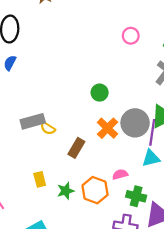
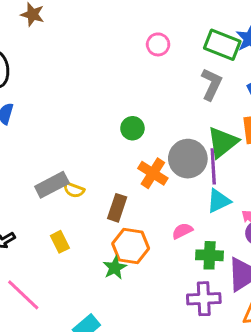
yellow rectangle: (40, 179) -> (60, 242), moved
orange hexagon: (95, 190) -> (131, 246), moved

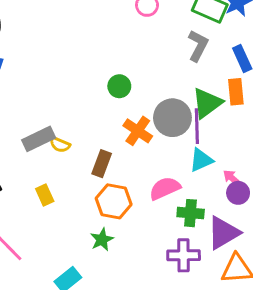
pink semicircle: (182, 231) -> (165, 188), size x1.5
green star: (115, 268) -> (102, 240), moved

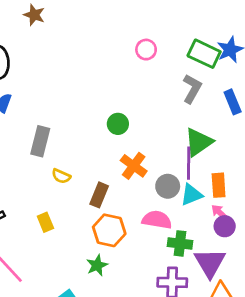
orange rectangle: (236, 92) -> (219, 185), moved
gray circle: (172, 118) -> (168, 186), moved, size x0.7
gray rectangle: (39, 139) -> (40, 141), moved, turned -52
pink semicircle: (165, 188) -> (157, 220), turned 32
purple triangle: (223, 233) -> (210, 263), turned -32

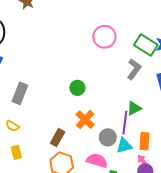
pink circle: (146, 50) -> (104, 37), size x1.5
green triangle: (199, 142) -> (134, 108), size x0.7
yellow semicircle: (61, 176) -> (12, 126), moved

